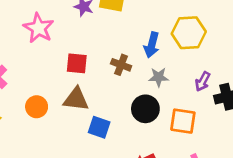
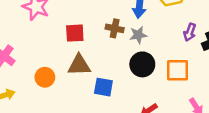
gray star: (159, 77) -> (138, 35), moved

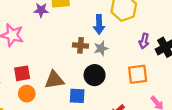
red square: (75, 33) -> (22, 73), moved
black circle: (142, 64) -> (95, 75), moved

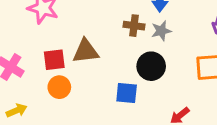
brown triangle: (54, 80) -> (86, 51), moved

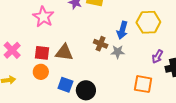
black circle: (151, 66) -> (86, 90), moved
blue square: (127, 93) -> (65, 85), moved

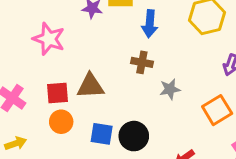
blue arrow: (122, 30) -> (150, 24), moved
gray star: (118, 52) -> (170, 89), moved
orange square: (143, 84) -> (217, 110), turned -30

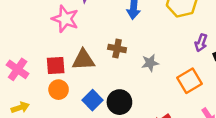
pink star: (49, 39) -> (65, 19), moved
brown cross: (142, 62) -> (117, 49), moved
blue square: (102, 134) -> (92, 100), turned 36

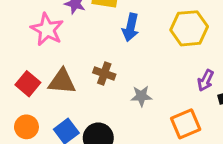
red square: (56, 65) -> (28, 84), turned 36
orange circle: (59, 90) -> (26, 127), moved

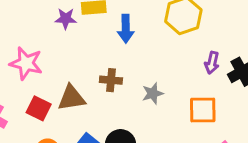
pink star: (47, 29) -> (26, 63), moved
orange square: (186, 124) -> (203, 110), turned 36

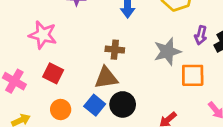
gray star: (153, 93) -> (167, 51), moved, size x1.5
brown triangle: (71, 98) -> (106, 78), moved

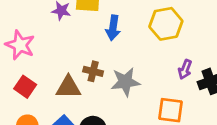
gray star: (167, 51) -> (125, 82), moved
brown triangle: (106, 78) -> (68, 87), moved

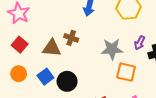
gray star: (125, 82) -> (112, 49), moved

